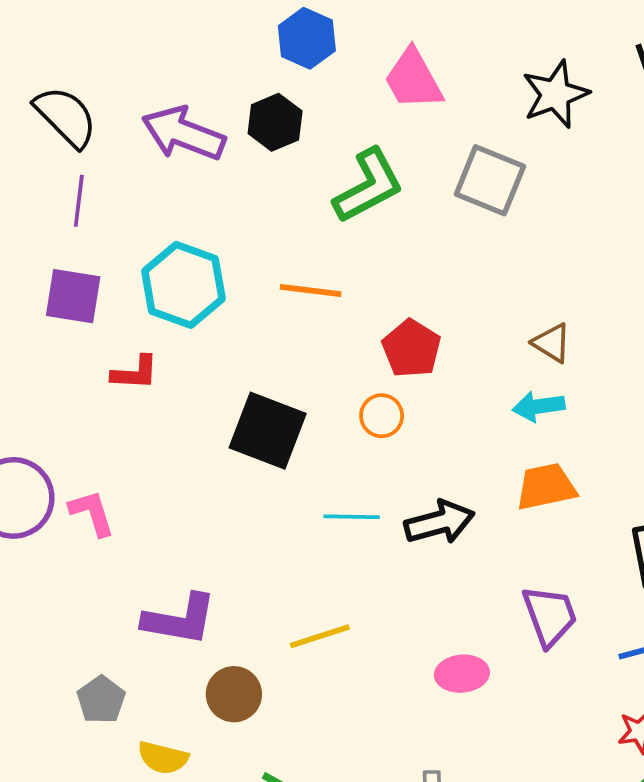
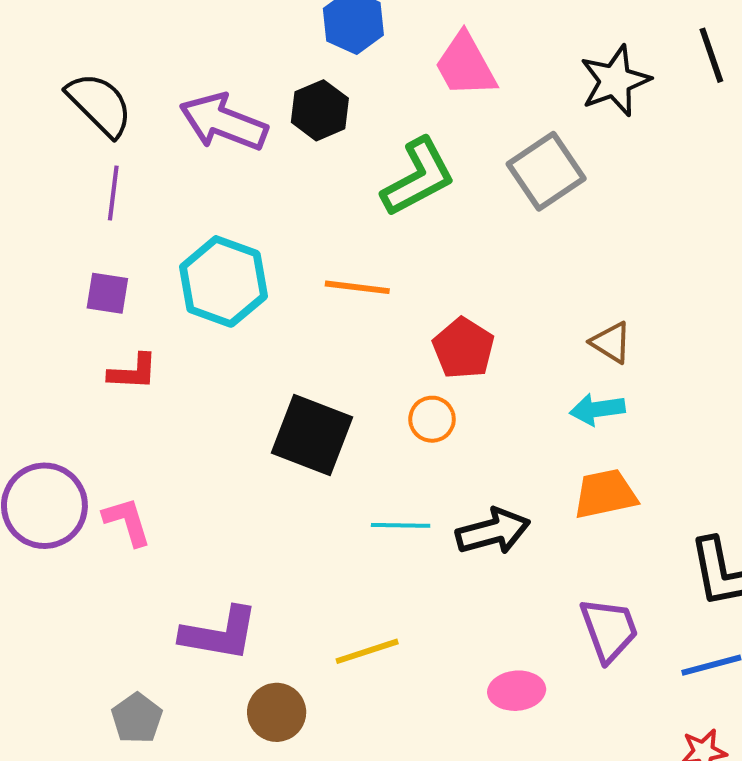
gray square: (490, 180) -> (546, 171), turned 34
purple square: (73, 296) -> (107, 293), size x0.7
red L-shape: (135, 373) -> (133, 372), moved

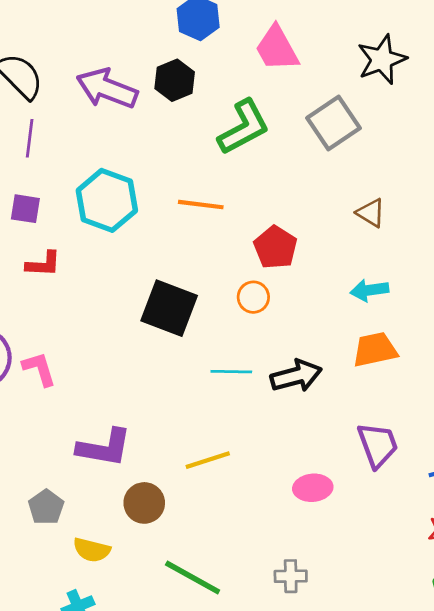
brown triangle: (611, 342) -> (371, 213), moved

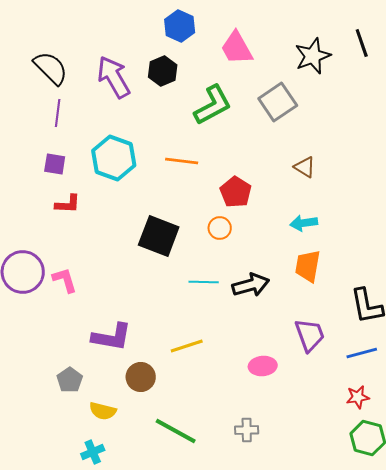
purple arrow: (107, 89) -> (114, 77), turned 39
orange trapezoid: (375, 350) -> (308, 266), turned -68

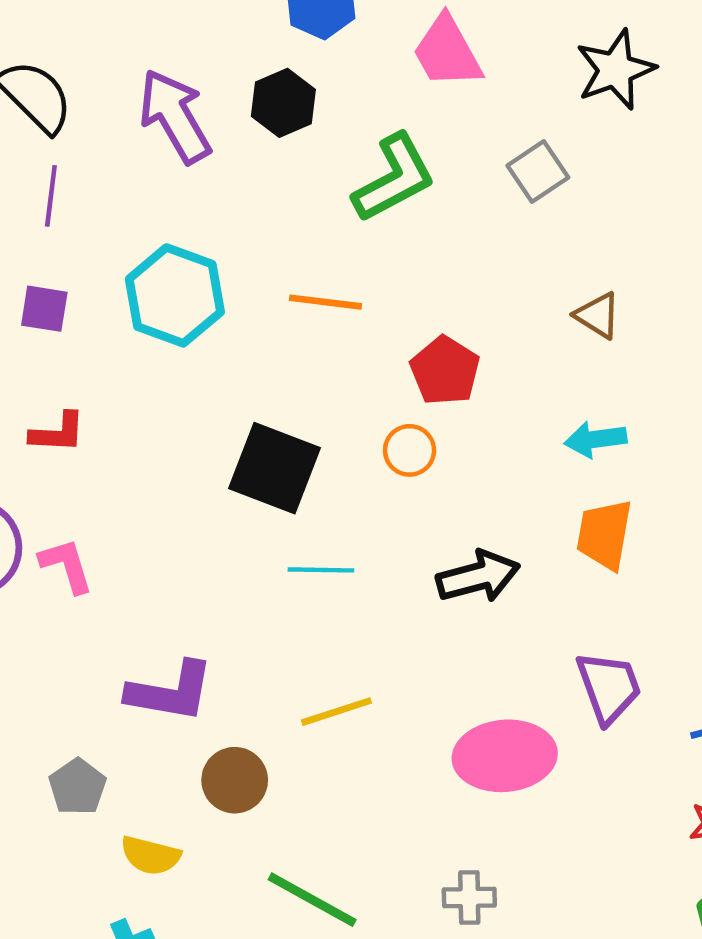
gray square: (278, 102) -> (538, 171), size x0.7
red L-shape: (68, 204) -> (58, 433), moved
cyan line: (204, 282) -> (321, 570), moved
pink ellipse: (263, 366) -> (505, 756), size x1.6

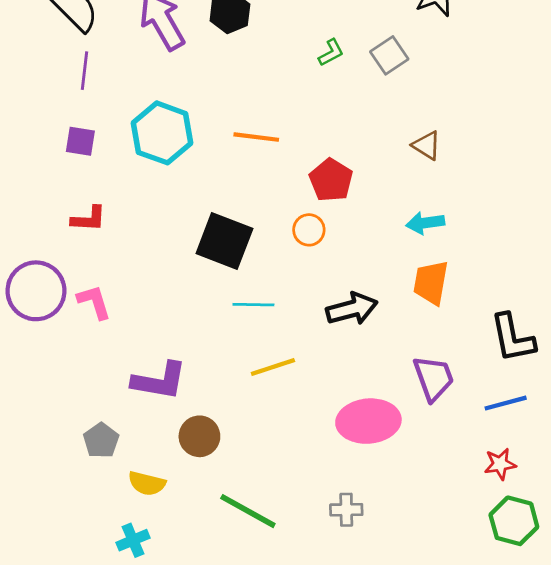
green L-shape: (394, 178) -> (331, 53), moved, size x0.5
yellow line: (336, 712) -> (273, 367), moved

